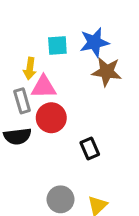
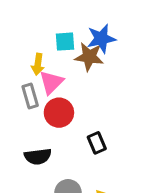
brown star: (107, 72) -> (89, 57), moved
pink triangle: (44, 87) -> (51, 82), turned -44
black semicircle: (17, 136) -> (38, 156), moved

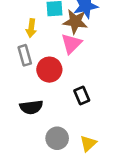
pink triangle: (51, 82) -> (71, 44), moved

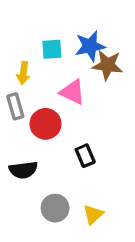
brown star: (75, 22) -> (107, 65), moved
pink triangle: (71, 44) -> (73, 92), turned -50

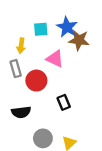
blue star: (90, 46) -> (67, 27), turned -30

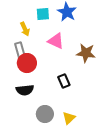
brown star: (79, 40) -> (86, 53), moved
yellow arrow: (21, 46) -> (25, 29), turned -32
red circle: (36, 81) -> (27, 63), moved

